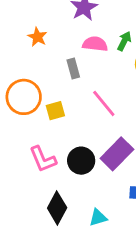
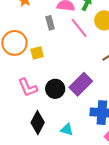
pink line: (104, 103) -> (79, 28), moved
cyan triangle: (98, 217) -> (67, 130), turned 32

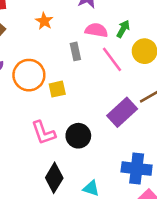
purple rectangle: (81, 84) -> (122, 112), moved

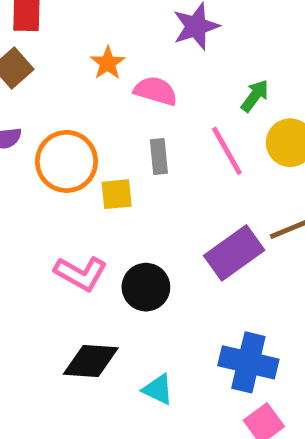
pink semicircle: (96, 30) -> (156, 91), moved
gray rectangle: (75, 51) -> (159, 156), moved
pink L-shape: (43, 133) -> (81, 273), turned -48
black diamond: (54, 178) -> (91, 361), turned 56

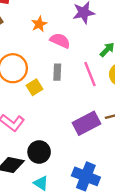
yellow square: (117, 194) -> (35, 87), turned -35
black circle: (146, 287) -> (39, 152), moved

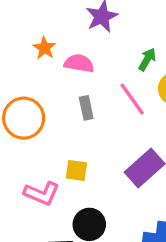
yellow square: (35, 87) -> (76, 170), moved, turned -35

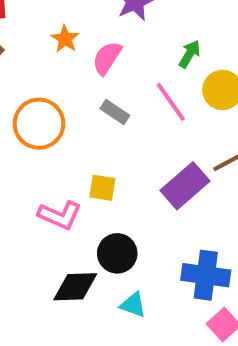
pink semicircle: (79, 63) -> (107, 58), turned -68
gray rectangle: (86, 108) -> (115, 112), turned -45

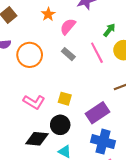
purple rectangle: (185, 186) -> (98, 113), moved
yellow square: (102, 188) -> (65, 99), moved

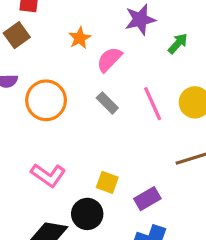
green arrow: (109, 30) -> (178, 44), moved
yellow square: (65, 99) -> (107, 182), moved
purple rectangle: (98, 113) -> (147, 199), size x0.7

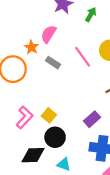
orange star: (80, 38) -> (31, 47), moved
pink L-shape: (48, 175) -> (24, 117), turned -70
yellow square: (107, 182) -> (49, 115), moved, turned 32

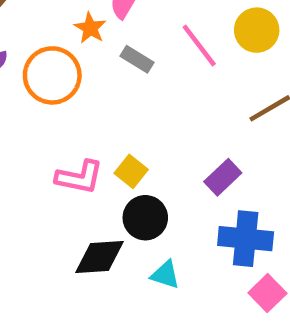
pink L-shape: (24, 117) -> (79, 177), turned 60

